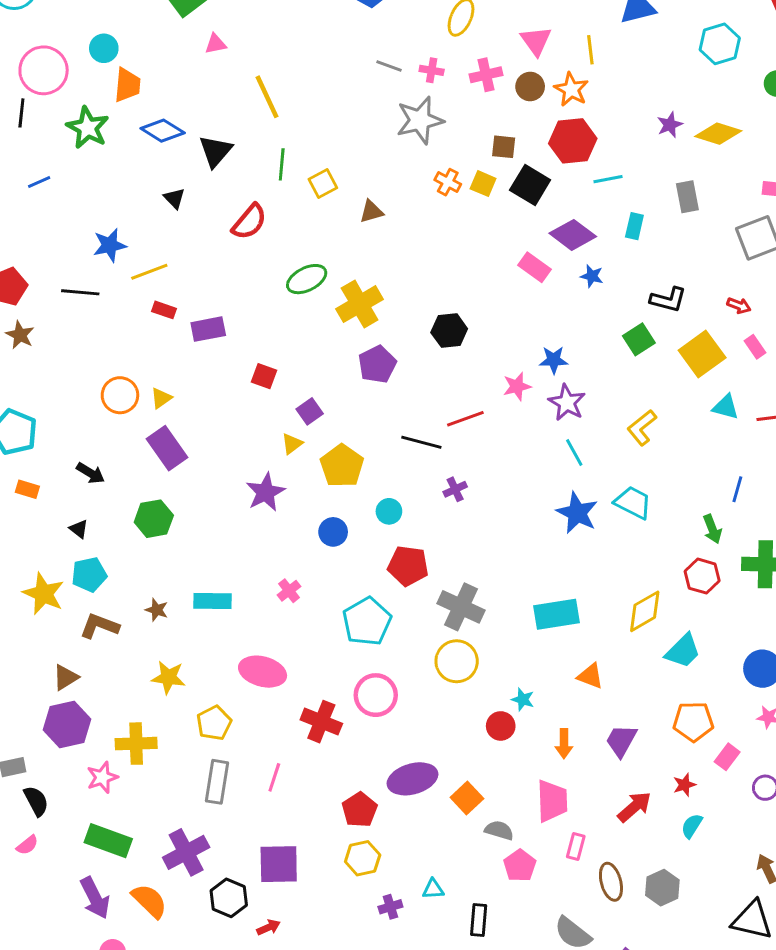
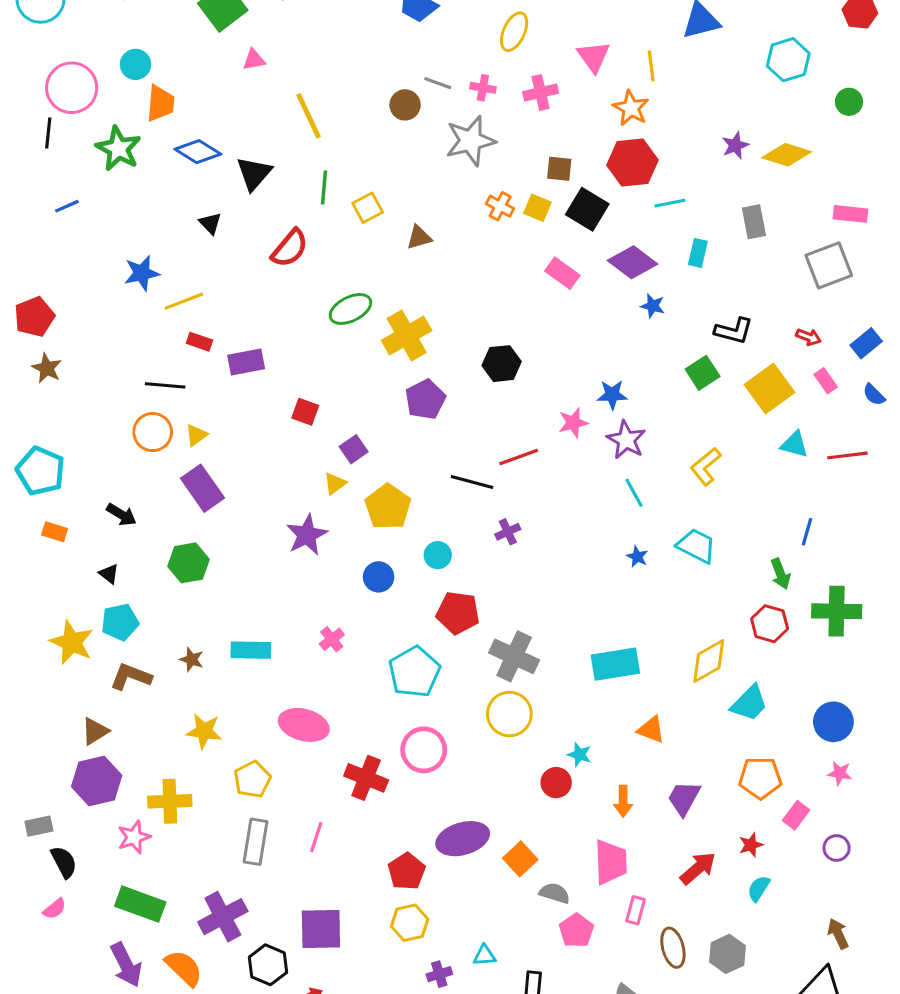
brown circle: (530, 87) -> (405, 105), moved
pink rectangle: (535, 267) -> (562, 273), moved
black line: (80, 292) -> (165, 385), moved
blue star: (577, 513) -> (637, 557), size x0.5

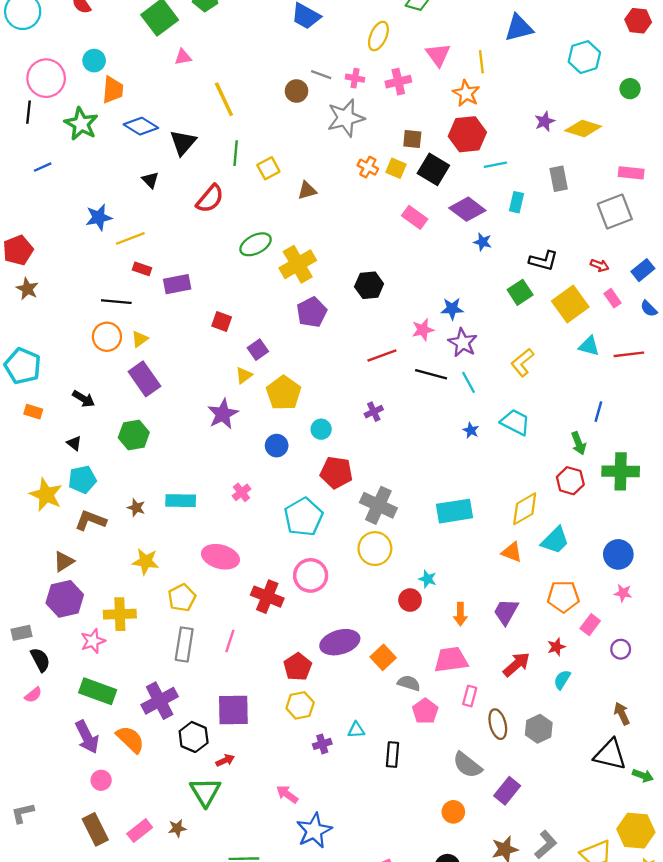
black line: (472, 482) -> (431, 374), moved
orange triangle: (651, 730) -> (512, 552), moved
pink trapezoid: (611, 862) -> (451, 660), turned -96

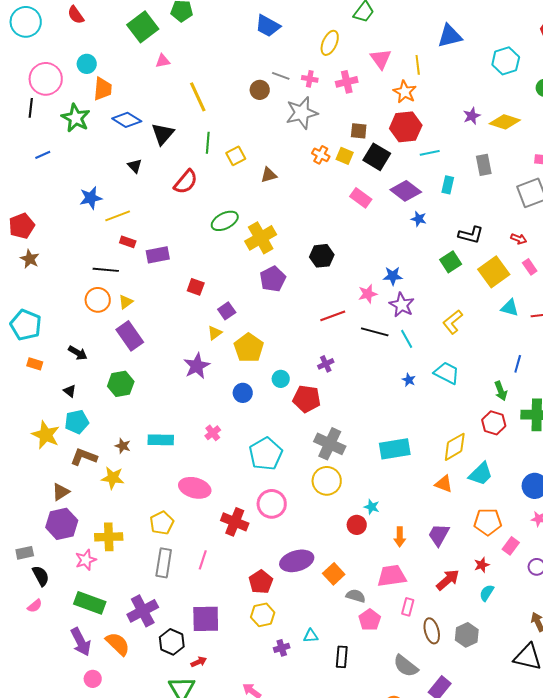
red pentagon: (336, 472) -> (307, 399), moved
yellow star: (146, 561) -> (113, 478), moved

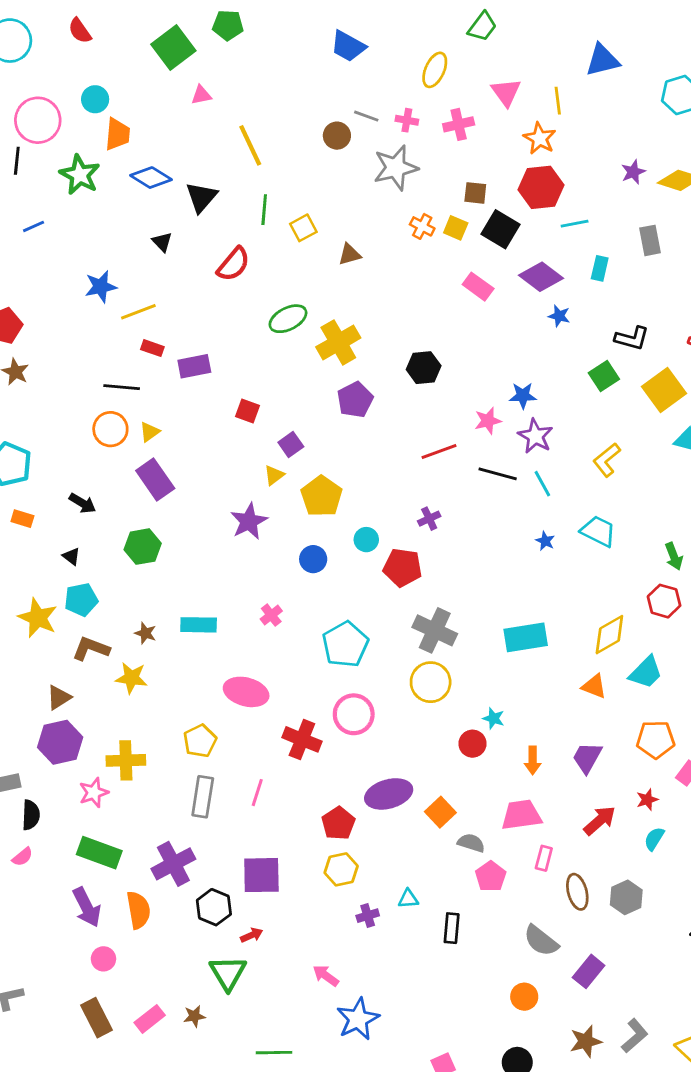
black semicircle: (41, 576) -> (31, 815), turned 30
orange semicircle: (118, 644) -> (138, 910), turned 36

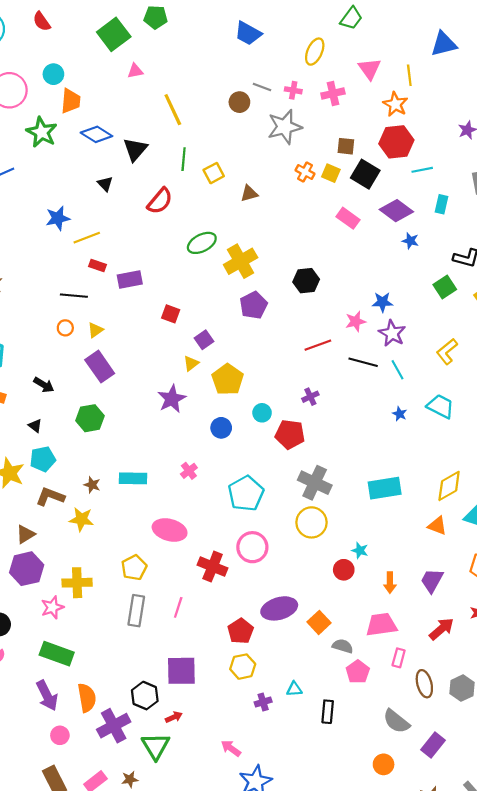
orange circle: (110, 429) -> (65, 328), size x0.6
purple cross: (173, 864) -> (114, 726), moved

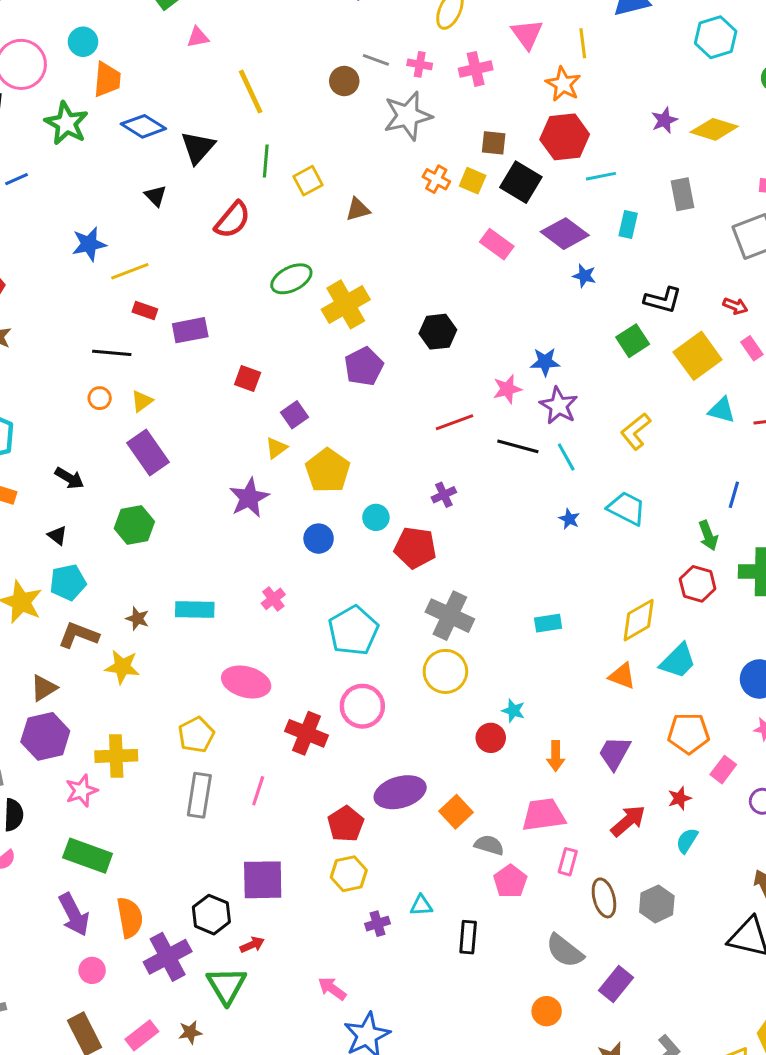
cyan rectangle: (385, 488) -> (548, 623), size x0.6

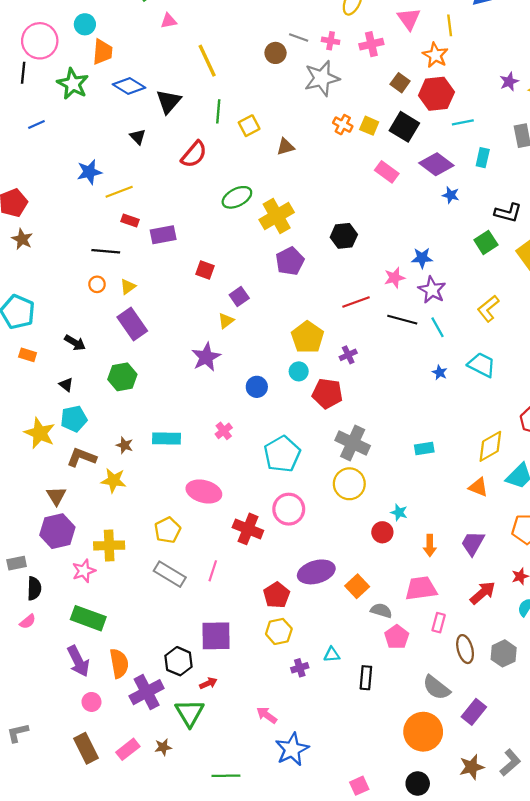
brown square: (494, 143) -> (400, 83), moved, turned 30
yellow pentagon: (328, 471) -> (307, 337), moved
brown triangle: (44, 688) -> (56, 496), turned -30
gray rectangle: (199, 795) -> (170, 574), turned -68
orange circle: (547, 1011) -> (423, 732), size x1.8

